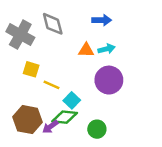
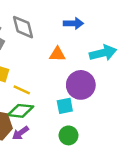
cyan arrow: (106, 49) -> (103, 53), moved, size x1.5
cyan square: (72, 100) -> (65, 106), moved, turned 35
green diamond: (65, 117) -> (20, 111), moved

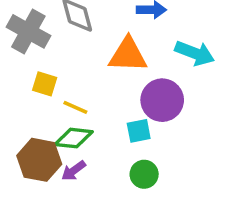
cyan arrow: (103, 53) -> (195, 53), turned 35
orange triangle: (57, 54) -> (128, 55), size x1.6

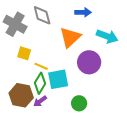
orange triangle: (128, 55) -> (70, 37), turned -45
cyan square: (139, 131) -> (58, 79), moved, size x1.5
green diamond: (74, 138) -> (40, 83), turned -65

